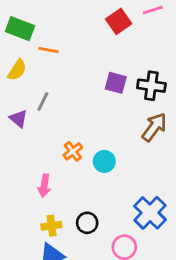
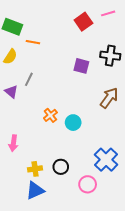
black cross: (151, 86) -> (110, 56), moved
pink arrow: (44, 186) -> (13, 143), moved

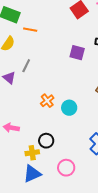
pink arrow: (13, 143) -> (11, 128), turned 91
black circle: (61, 167) -> (46, 141), moved
pink circle: (88, 184) -> (66, 168), moved

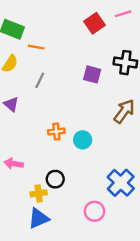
gray line: (26, 66) -> (40, 80), moved
orange cross: (47, 101) -> (56, 132), turned 32
pink circle: (66, 168) -> (94, 211), moved

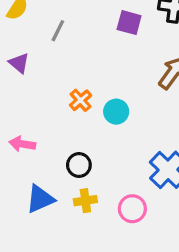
orange cross: (56, 132) -> (81, 100), turned -35
yellow cross: (39, 193) -> (85, 201), moved
blue triangle: (39, 218) -> (40, 199), moved

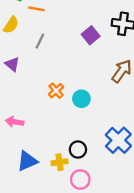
purple square: (129, 23) -> (91, 35), turned 36
black circle: (79, 165) -> (78, 150), moved
pink circle: (132, 209) -> (80, 180), moved

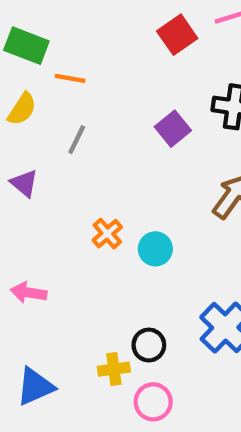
blue triangle: (27, 161) -> (35, 387), moved

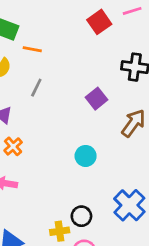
purple square: (173, 129) -> (97, 99), moved
orange cross: (107, 234) -> (13, 146), moved

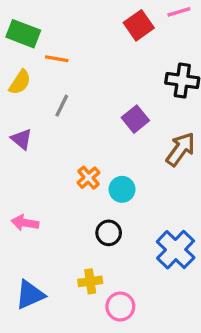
orange cross: (13, 146) -> (89, 178), moved
black circle: (81, 216) -> (109, 233), moved

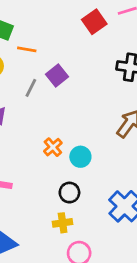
purple square: (135, 119) -> (57, 75), moved
yellow cross: (90, 281) -> (63, 223), moved

